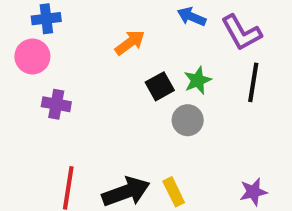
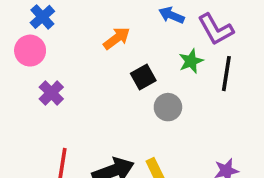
blue cross: (46, 19) -> (42, 17), turned -35
green star: (198, 80) -> (191, 61), moved
purple cross: (56, 104) -> (51, 93), turned 35

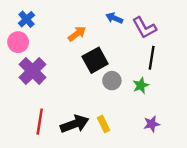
green star: (191, 61) -> (141, 85), moved
black square: (143, 77) -> (95, 60), size x1.5
purple cross: (51, 93) -> (33, 71), size x1.6

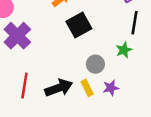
gray circle: (112, 81) -> (95, 64), moved
purple star: (152, 124) -> (111, 88), moved

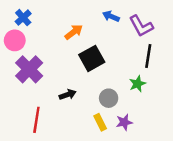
black arrow: (59, 88) -> (68, 95), moved, size x0.6

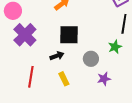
black square: (92, 58) -> (69, 35), moved, turned 30
yellow rectangle: (100, 122) -> (64, 79), moved

